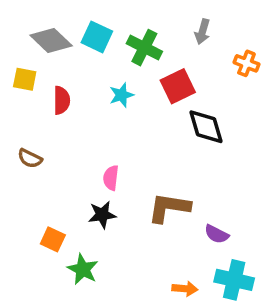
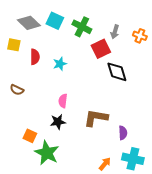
gray arrow: (202, 32) -> (115, 32), moved
cyan star: (121, 95) -> (60, 64), moved
purple semicircle: (217, 234) -> (123, 133), turned -120
green star: (83, 269) -> (47, 153), size x1.4
orange arrow: (185, 289) -> (105, 164), turned -56

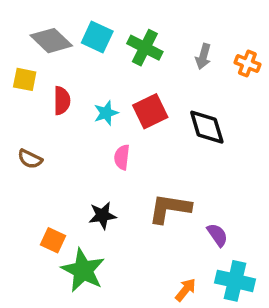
red square: (101, 49) -> (150, 111), moved
pink semicircle: (63, 101) -> (122, 157), moved
purple semicircle: (123, 133) -> (217, 235), turned -32

